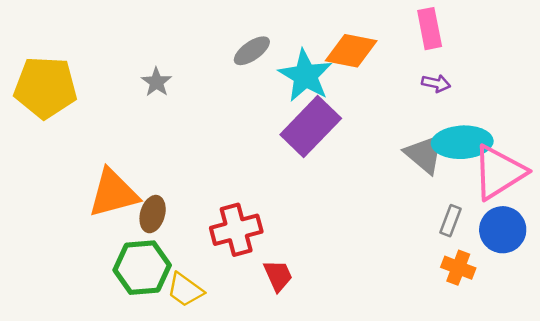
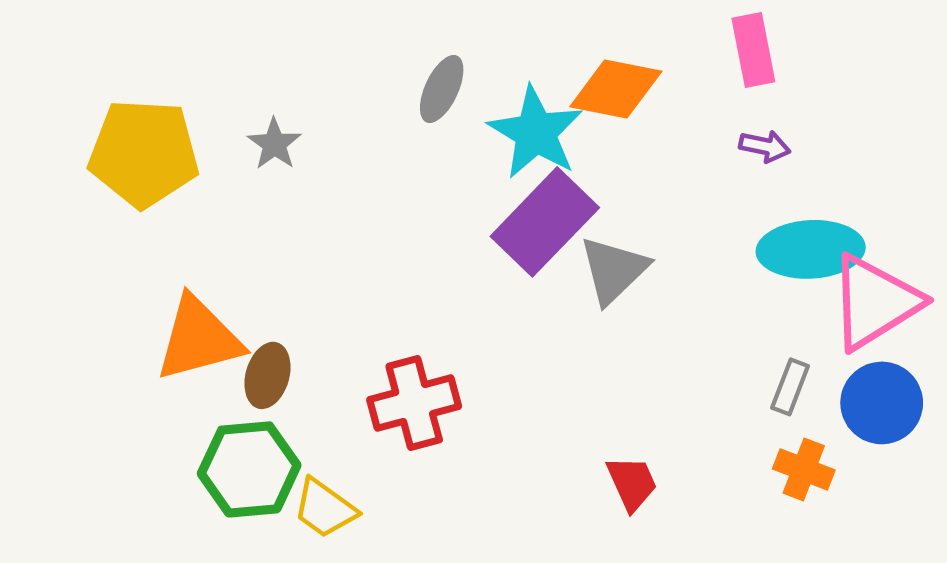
gray ellipse: (252, 51) -> (442, 89), turned -30
yellow pentagon: (45, 87) -> (144, 153), moved
gray triangle: (424, 154) -> (614, 270), moved, turned 36
red trapezoid: (278, 275) -> (632, 483), moved

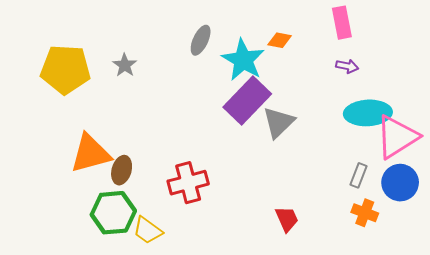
orange diamond: (616, 89) -> (280, 40), size x0.6

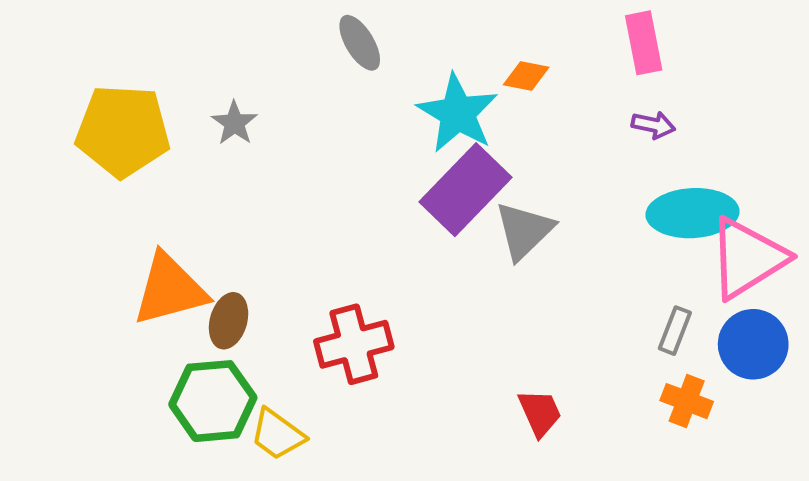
gray ellipse: (201, 40) -> (360, 43), moved, turned -56

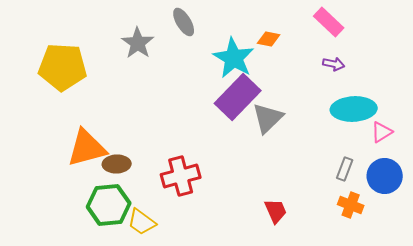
pink rectangle: (644, 43) -> (329, 22), turned -36
gray star: (234, 123) -> (138, 43), moved, size x1.4
pink triangle: (747, 258) -> (382, 132), size x0.5
brown ellipse: (229, 321) -> (117, 164), turned 72

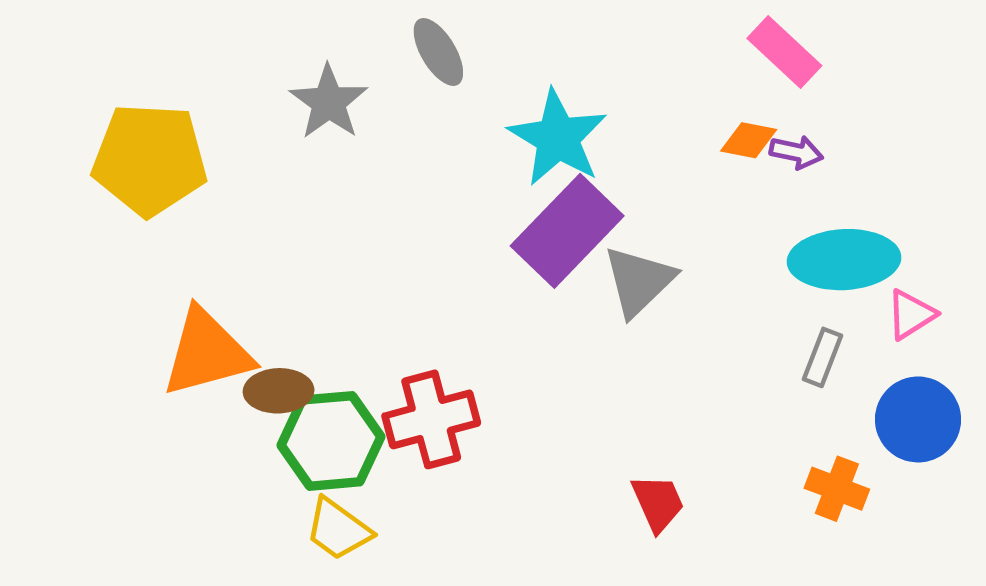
orange diamond: (269, 39) -> (749, 140), moved
gray rectangle: (345, 169) -> (823, 357), moved
green hexagon: (109, 205) -> (331, 441), moved

